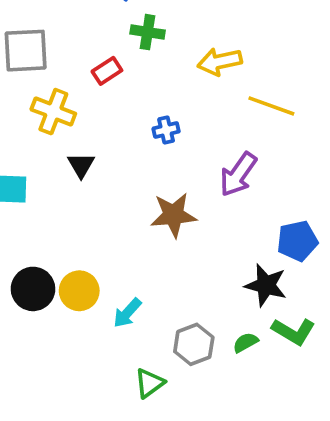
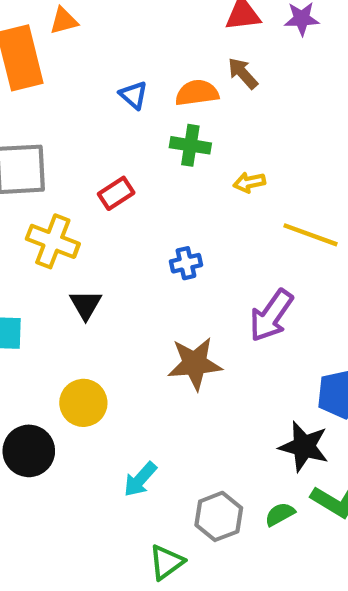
green cross: (148, 32) -> (190, 145), moved
yellow arrow: (220, 62) -> (249, 182), size x0.6
yellow circle: (79, 291) -> (83, 403), moved

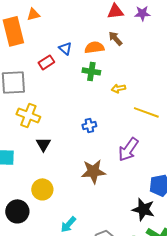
red rectangle: (116, 193) -> (46, 62), moved

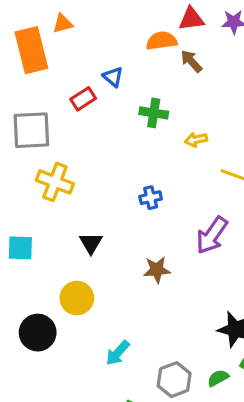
orange semicircle: (94, 47) -> (162, 41), moved
black triangle: (43, 144) -> (91, 243), moved
brown star: (93, 171) -> (157, 270), size x0.7

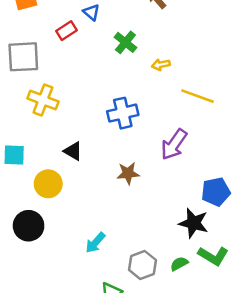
green cross: (154, 113) -> (125, 42), turned 30
blue cross: (151, 198) -> (123, 113), size x1.6
black triangle: (91, 243) -> (73, 151), turned -30
yellow circle: (77, 298) -> (48, 184), moved

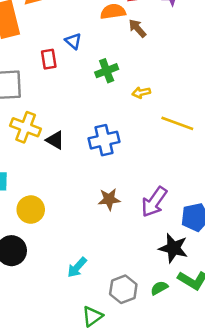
red rectangle: (67, 31) -> (49, 59), turned -66
green cross: (125, 42) -> (107, 71), turned 30
purple arrow: (174, 145) -> (154, 202), moved
black triangle: (73, 151) -> (55, 140), moved

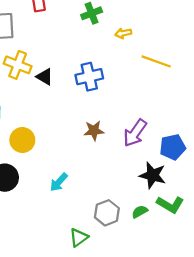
cyan arrow: (77, 267) -> (59, 182), moved

